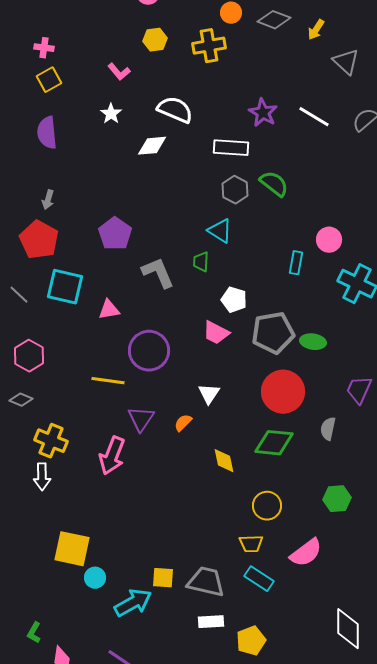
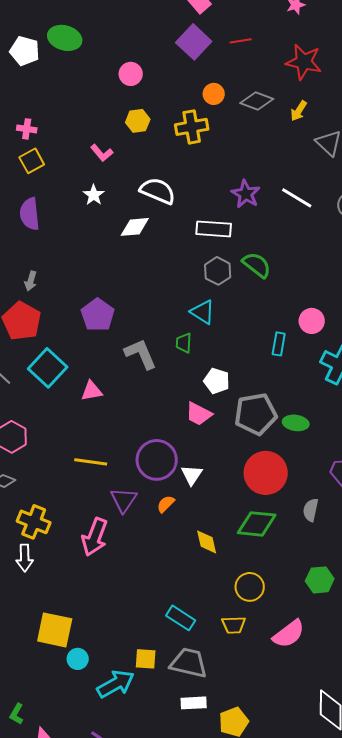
cyan square: (65, 287) -> (48, 368), turned 30
purple circle: (149, 351) -> (157, 460), moved
cyan rectangle: (259, 579) -> (181, 618), moved

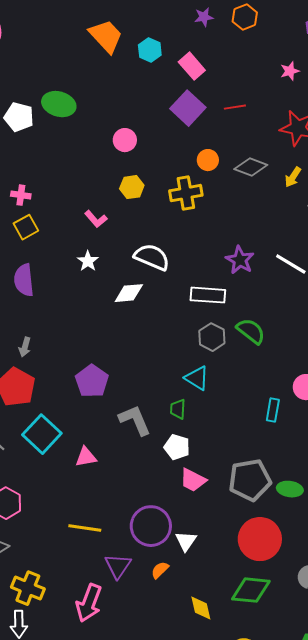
white pentagon: (217, 381) -> (177, 447), moved

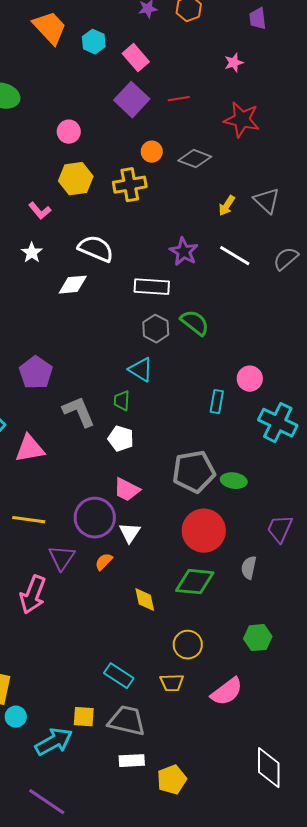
yellow arrow: (293, 177) -> (227, 206), moved
yellow hexagon: (132, 187) -> (76, 179), size x1.4
pink triangle: (86, 457) -> (30, 449), size x1.4
pink trapezoid: (193, 480) -> (127, 490), moved

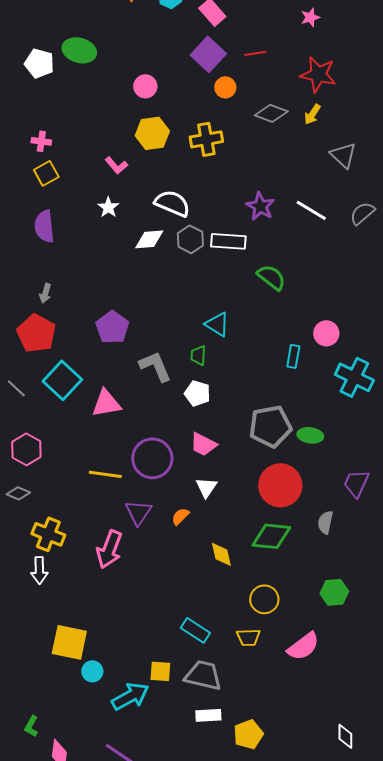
orange circle: (152, 152) -> (225, 87), moved
yellow arrow: (227, 206) -> (312, 114), moved
gray hexagon: (156, 329) -> (190, 239), moved
purple circle: (95, 518) -> (152, 458), moved
white diamond: (269, 768) -> (345, 736), moved, size x0.6

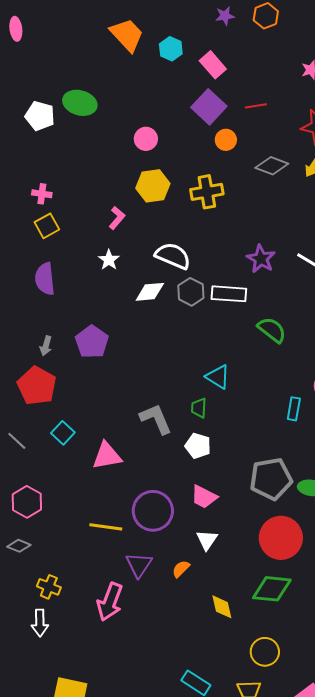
pink L-shape: (116, 165) -> (117, 218), turned -100
purple pentagon: (112, 327) -> (92, 342), moved
cyan square: (62, 380) -> (63, 433), size x0.6
yellow cross: (48, 534) -> (49, 587), size x0.7

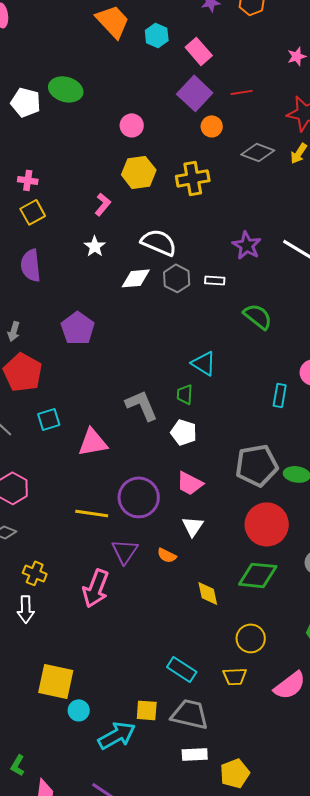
white rectangle: (229, 294) -> (215, 280), size x0.6
gray arrow: (46, 346) -> (14, 331), moved
cyan square: (63, 433) -> (49, 419), turned 30
orange semicircle: (181, 569) -> (167, 555), turned -108

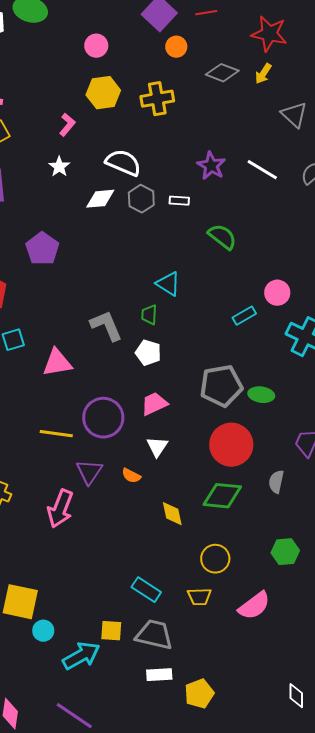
cyan rectangle: (280, 395) -> (244, 316), turned 50
pink trapezoid: (190, 483) -> (154, 404), turned 128

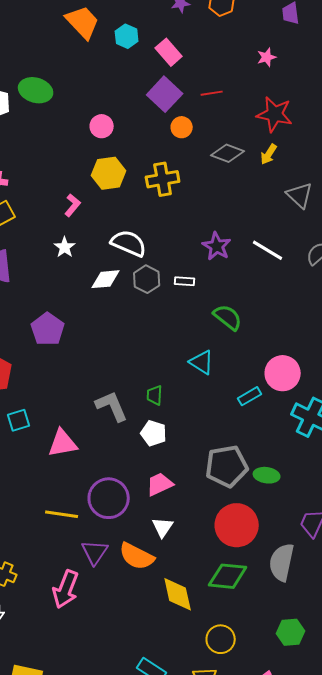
cyan triangle: (168, 284) -> (202, 362), moved
pink circle: (277, 293) -> (283, 373), size x1.4
orange semicircle: (131, 476) -> (137, 556), size x1.8
gray semicircle: (276, 482) -> (282, 562), size x1.6
yellow diamond: (172, 514) -> (178, 594), size x1.4

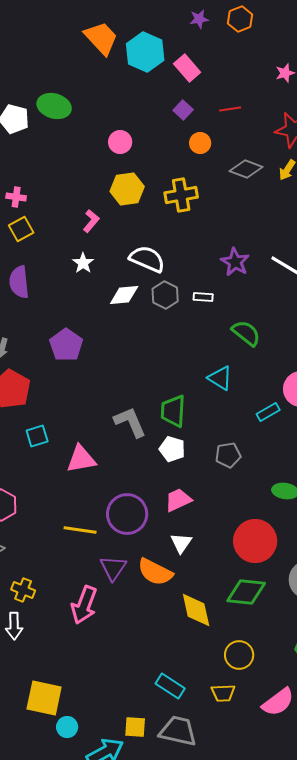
cyan hexagon: (127, 36) -> (145, 52), size x1.6
purple square: (165, 94) -> (183, 110), size x0.6
green trapezoid: (155, 395) -> (173, 411), size x1.6
gray pentagon: (227, 466) -> (228, 455), moved, size x0.6

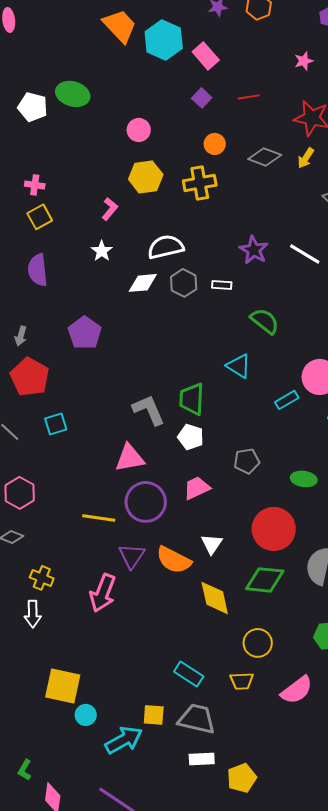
orange circle: (200, 143) -> (215, 144), moved
white semicircle: (147, 259) -> (166, 247), turned -36
gray pentagon: (228, 455) -> (247, 461), moved
pink triangle: (81, 459) -> (130, 458), moved
white triangle: (181, 543) -> (212, 544), moved

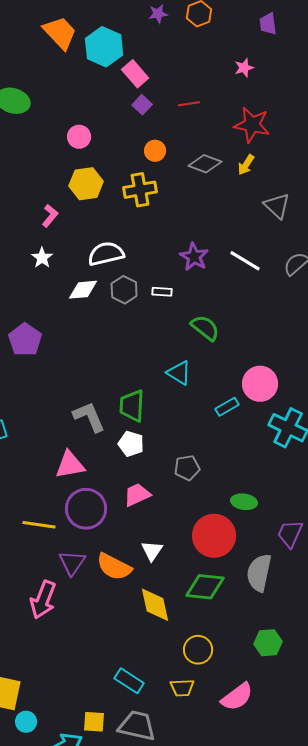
pink rectangle: (206, 56) -> (135, 74), moved
green ellipse: (304, 479) -> (244, 502), moved

